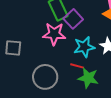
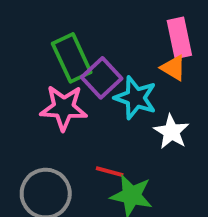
cyan star: (84, 47) -> (135, 98), moved, turned 30

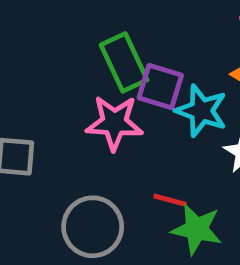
purple square: (102, 78) -> (160, 87), turned -30

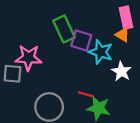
pink star: (114, 123) -> (28, 58), moved

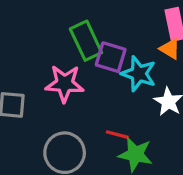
pink star: (28, 58) -> (65, 84), moved

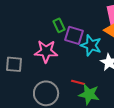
green rectangle: (86, 41) -> (59, 25), size x0.6

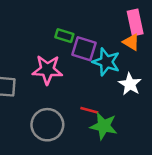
green rectangle: (59, 25) -> (64, 36), turned -48

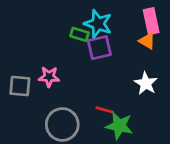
purple square: (84, 49) -> (99, 48), turned -30
cyan star: (106, 62) -> (98, 24), moved
pink star: (47, 70) -> (49, 77), moved, size x0.7

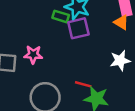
white star: (146, 83) -> (120, 60), turned 30

